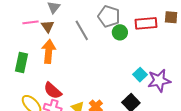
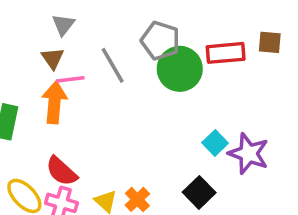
pink line: (31, 22) -> (70, 79), moved
green circle: (120, 32) -> (180, 69), size x1.6
purple star: (159, 81) -> (249, 154), turned 30

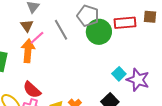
pink line: (70, 79) -> (37, 38), turned -35

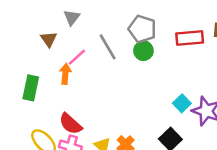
brown triangle: (27, 26) -> (49, 39), moved
green circle: (99, 32) -> (143, 51), moved, size x0.6
orange arrow: (28, 51) -> (65, 74), size x0.7

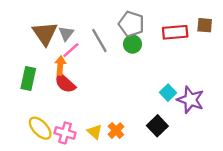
gray triangle: (72, 17) -> (66, 33), moved
brown triangle: (49, 39) -> (45, 33), size x1.6
red semicircle: (70, 124) -> (65, 83), moved

